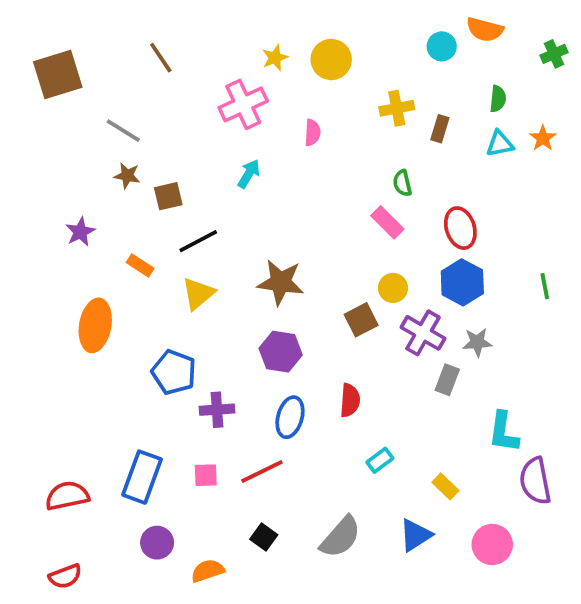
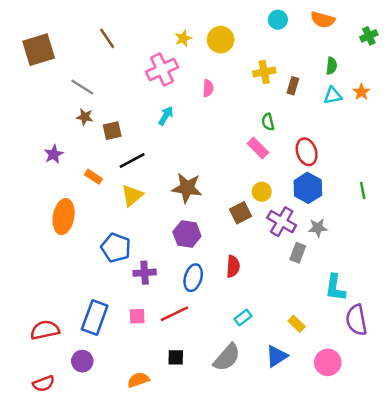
cyan circle: (442, 46) -> (278, 20), moved
cyan rectangle: (380, 460) -> (243, 318), moved
black square: (264, 537) -> (176, 357), turned -35
purple circle: (157, 543) -> (82, 361), moved

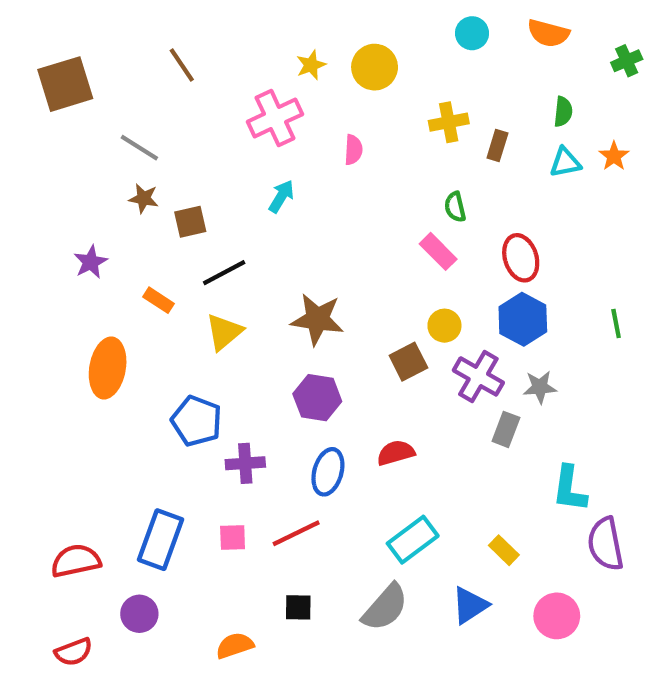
red semicircle: (233, 266) -> (396, 453), turned -110
cyan rectangle: (243, 318) -> (413, 540), size x1.6

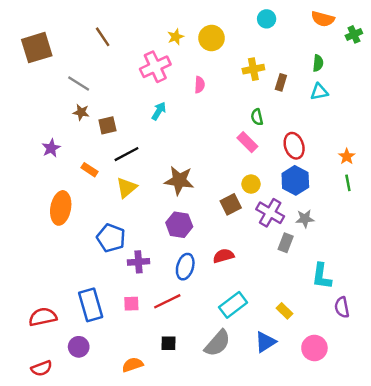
orange semicircle: (548, 33) -> (323, 19), moved
orange star: (614, 156) -> (347, 156), moved
blue rectangle: (161, 540) -> (91, 305), turned -36
purple semicircle: (605, 544) -> (342, 307), size x0.7

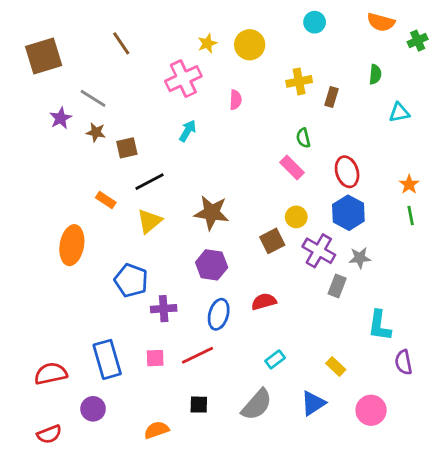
cyan triangle: (319, 92) -> (399, 112), moved
purple star: (51, 148) -> (61, 118), moved
cyan rectangle: (233, 305) -> (275, 359), size x0.6

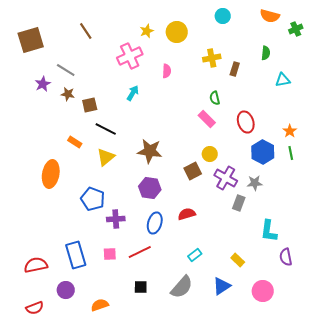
black line: (149, 182) -> (106, 129), turned 55
blue hexagon: (348, 213) -> (263, 152), moved
orange semicircle: (157, 430) -> (100, 305), moved

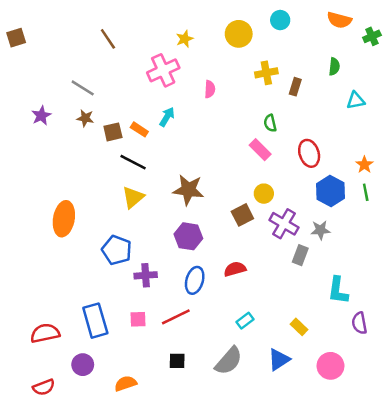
yellow circle: (177, 32) -> (239, 34), moved
brown square: (31, 40) -> (16, 38), moved, size x0.6
purple star: (43, 84) -> (41, 116), moved
orange rectangle: (75, 142) -> (139, 129), moved

